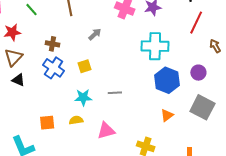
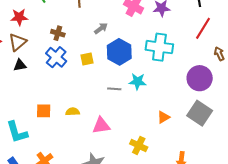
purple circle: (198, 73) -> (200, 78), size x1.6
black triangle: (18, 80) -> (20, 65), turned -40
blue hexagon: (167, 80) -> (119, 52), moved
cyan star: (83, 97) -> (137, 81), moved

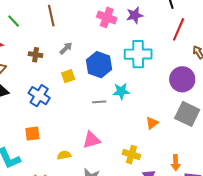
gray arrow: (101, 28) -> (66, 48), moved
blue cross: (56, 57) -> (39, 96), moved
yellow semicircle: (73, 112) -> (64, 155), moved

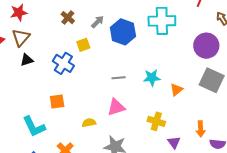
gray arrow: (66, 48) -> (98, 22), moved
brown cross: (36, 55) -> (68, 18), moved, turned 32
yellow square: (68, 76) -> (83, 45), moved
cyan star: (121, 91) -> (152, 78), moved
gray line: (99, 102) -> (119, 78), moved

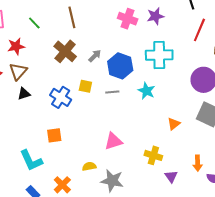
brown cross: (68, 18) -> (65, 51), size x1.6
yellow square: (83, 45) -> (85, 86), moved, turned 32
gray line: (119, 78) -> (112, 92), moved
cyan star: (152, 78) -> (146, 91), moved, turned 30
yellow semicircle: (89, 123) -> (89, 166), moved

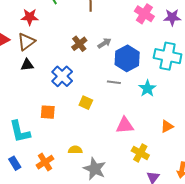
brown cross: (65, 51) -> (79, 44), moved, size x0.7
yellow square: (85, 86) -> (86, 103), moved
pink triangle: (113, 141) -> (125, 125), moved

